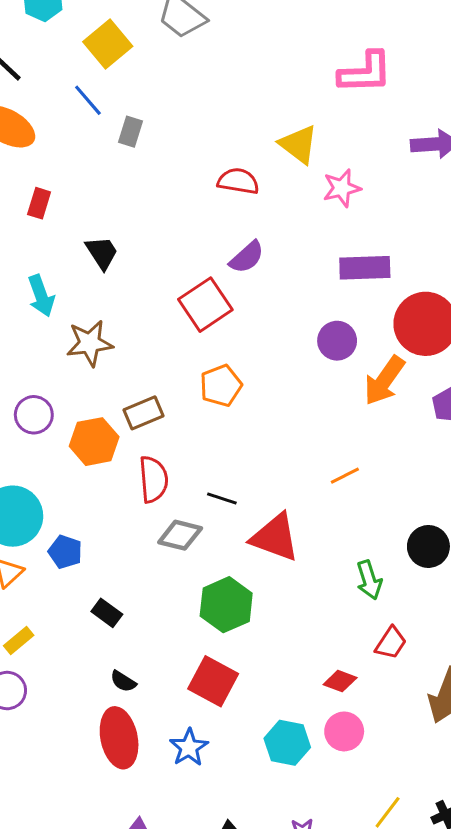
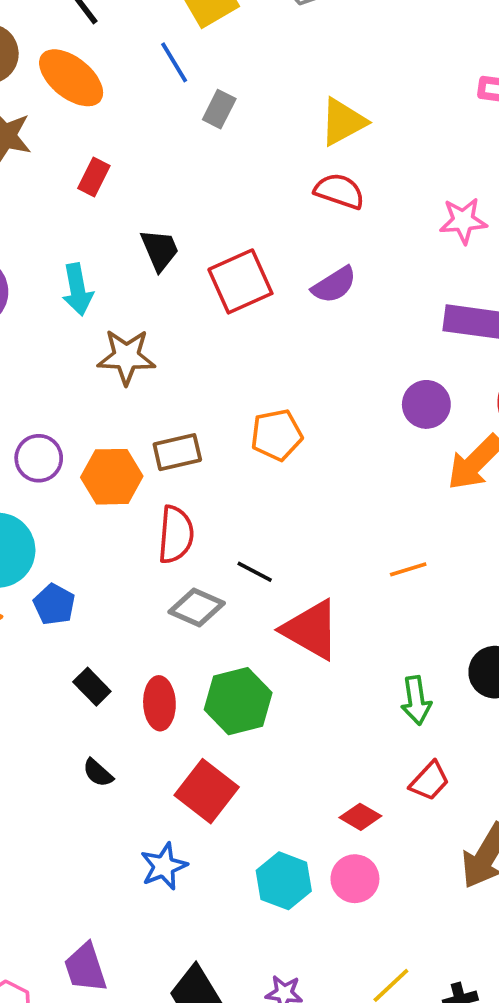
yellow triangle: (299, 144) -> (343, 122), moved, turned 45
red square: (205, 305) -> (240, 281), moved
purple circle: (34, 415) -> (39, 458), moved
red ellipse: (119, 738) -> (159, 703), moved, size x0.7

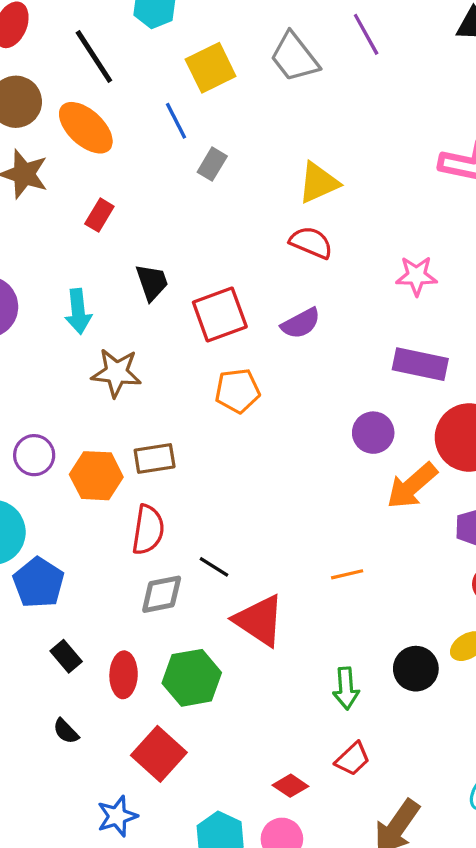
orange pentagon: (277, 435) -> (237, 391), moved
blue pentagon: (54, 604) -> (39, 583), size x1.4
gray diamond: (197, 608) -> (162, 594), turned -39

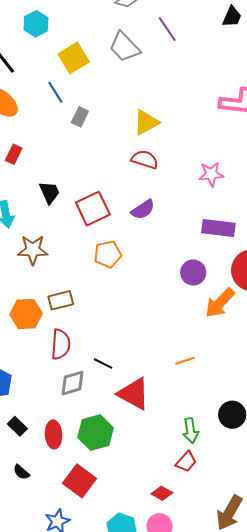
red trapezoid: (353, 759) -> (186, 462), moved

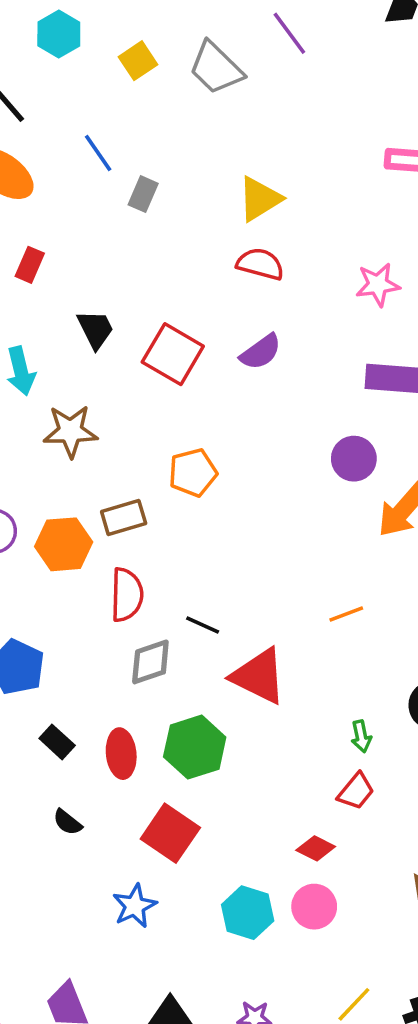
yellow square: (74, 58) -> (138, 61), moved, size x0.7
red square: (93, 209) -> (173, 354), turned -32
orange pentagon: (108, 254) -> (193, 473), moved
green arrow: (191, 431) -> (361, 736), size x0.7

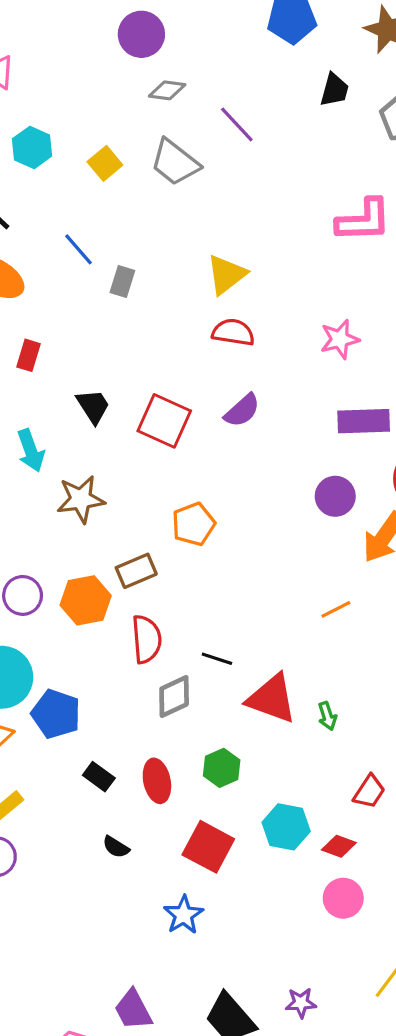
orange line: (346, 614) -> (336, 609), moved
green arrow: (361, 736) -> (327, 716), moved
green hexagon: (195, 747) -> (222, 768), size x0.7
cyan hexagon: (248, 913) -> (286, 827), moved

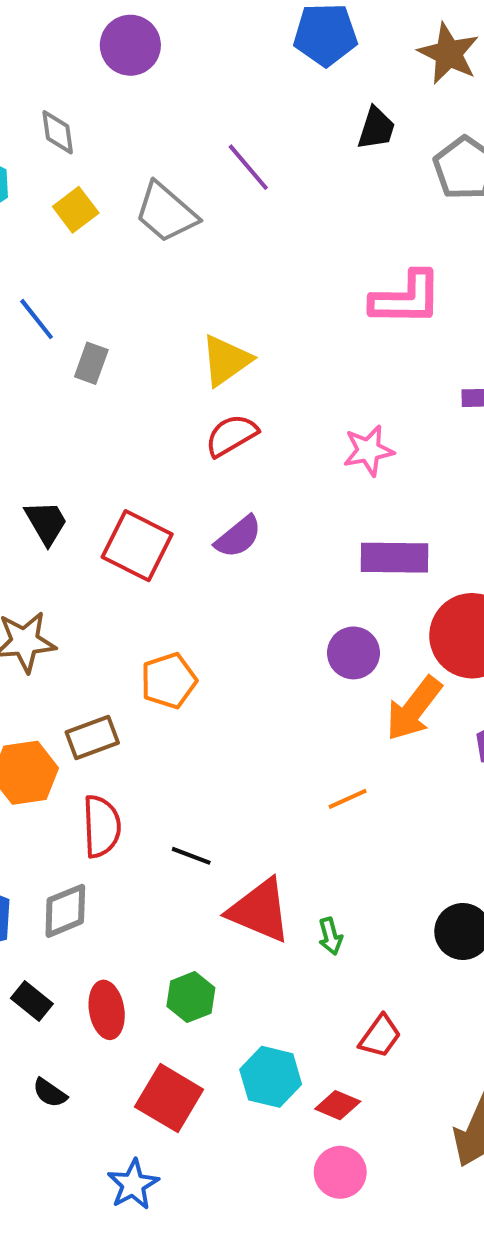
gray diamond: (167, 90) -> (58, 132), moved, turned 72
red semicircle: (233, 332) -> (231, 435), turned -42
gray diamond: (174, 697) -> (65, 911), moved

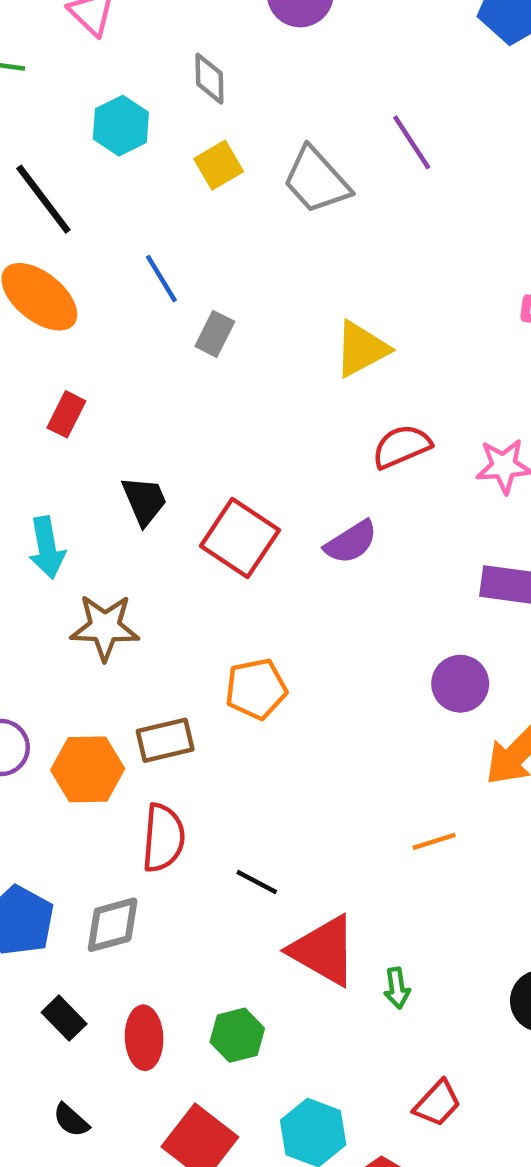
red semicircle: (231, 435) -> (402, 446), moved

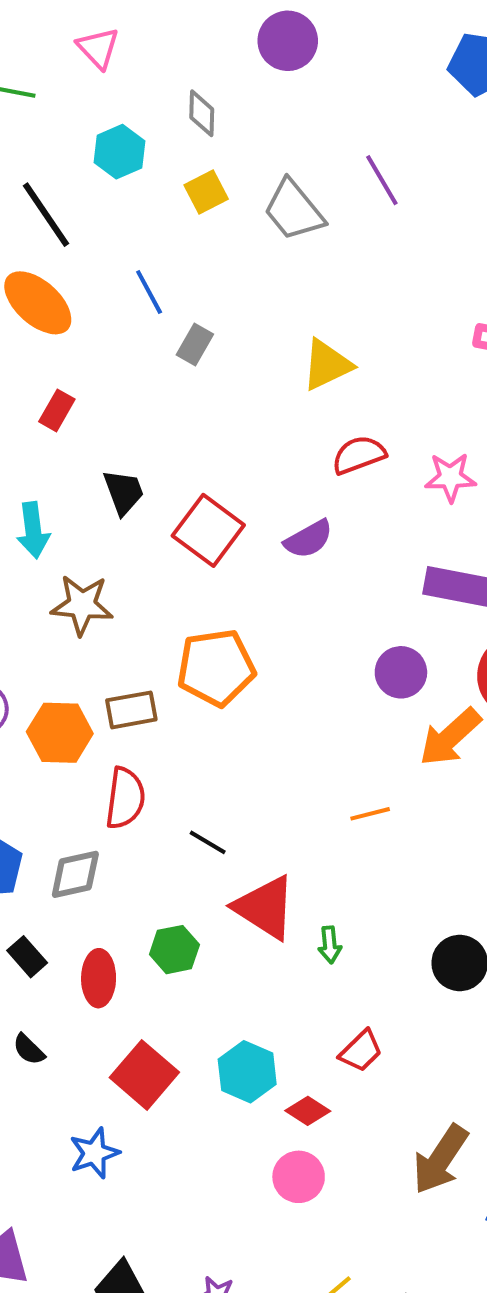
orange pentagon: (256, 689) -> (216, 668), size x1.4
green hexagon: (237, 1035) -> (174, 950), moved

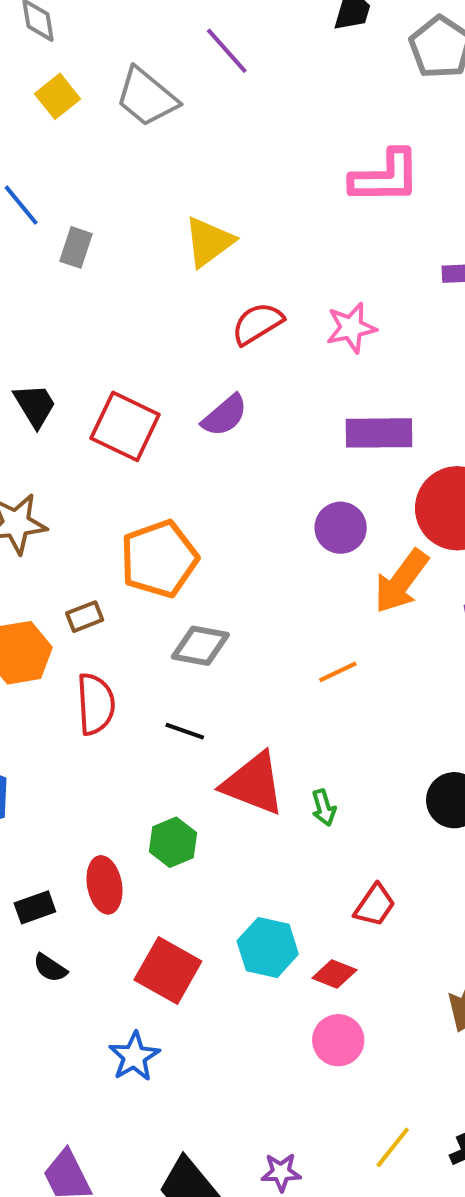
brown rectangle: (131, 710) -> (85, 617), size x0.7
gray diamond: (75, 874) -> (200, 646), moved, turned 34
black rectangle: (27, 957) -> (35, 907), moved, turned -57

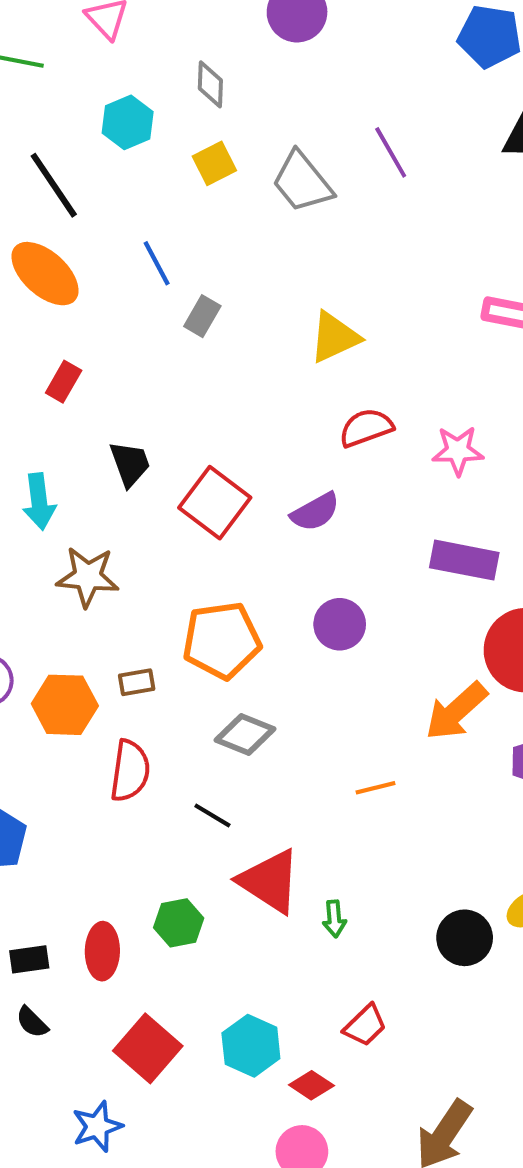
purple circle: (341, 528) -> (340, 624), moved

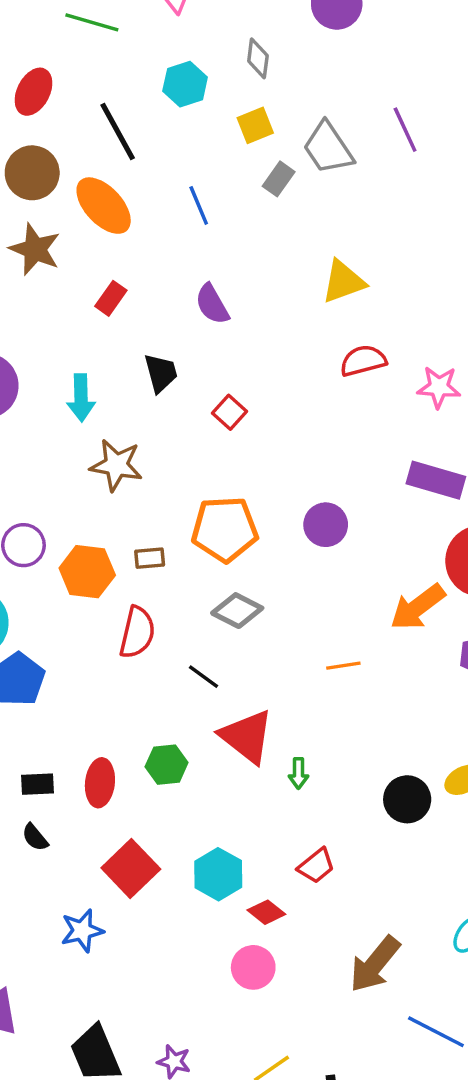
gray rectangle: (202, 316) -> (279, 179), moved
red square: (215, 503) -> (229, 412), size x0.6
purple semicircle: (315, 512) -> (212, 304), moved, turned 84

